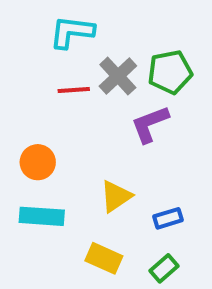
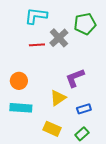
green pentagon: (170, 72) -> (85, 24), moved
purple L-shape: (150, 124) -> (75, 78), moved

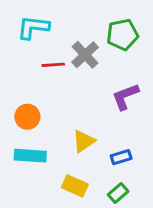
cyan L-shape: (36, 16) -> (33, 27), moved
purple L-shape: (75, 78) -> (125, 97), moved

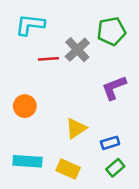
cyan rectangle: (30, 156) -> (27, 161), moved
green rectangle: (118, 193) -> (115, 168), moved

